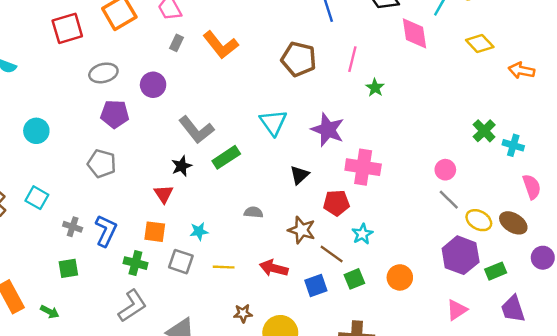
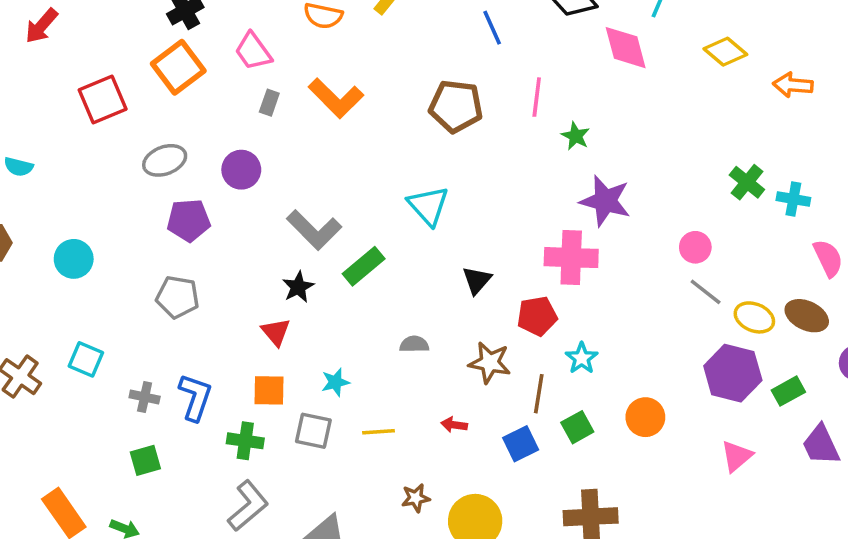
purple star: (328, 130) -> (605, 201), moved
brown line: (332, 254) -> (539, 394), turned 70
red arrow: (274, 268) -> (454, 425), size x0.6

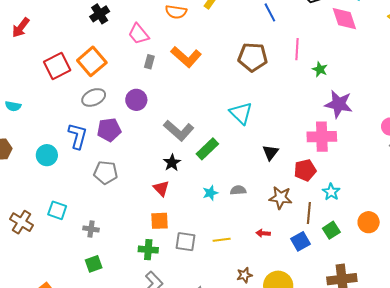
orange square: (178, 67) -> (92, 61), moved
cyan star: (335, 382) -> (210, 193), moved
blue L-shape: (195, 397) -> (78, 136), moved

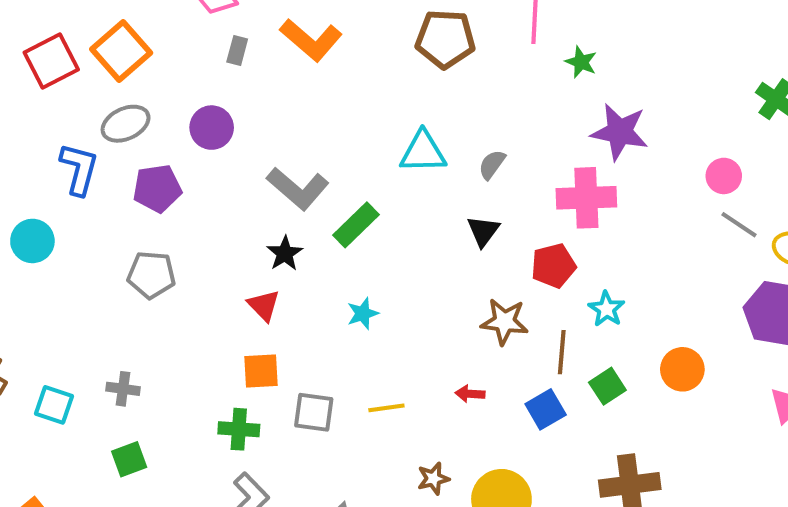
cyan triangle: (241, 113) -> (423, 152), turned -45
blue L-shape: (78, 136) -> (79, 169), moved
gray semicircle: (238, 190) -> (492, 165), moved, turned -49
cyan square: (57, 210) -> (54, 405), moved

